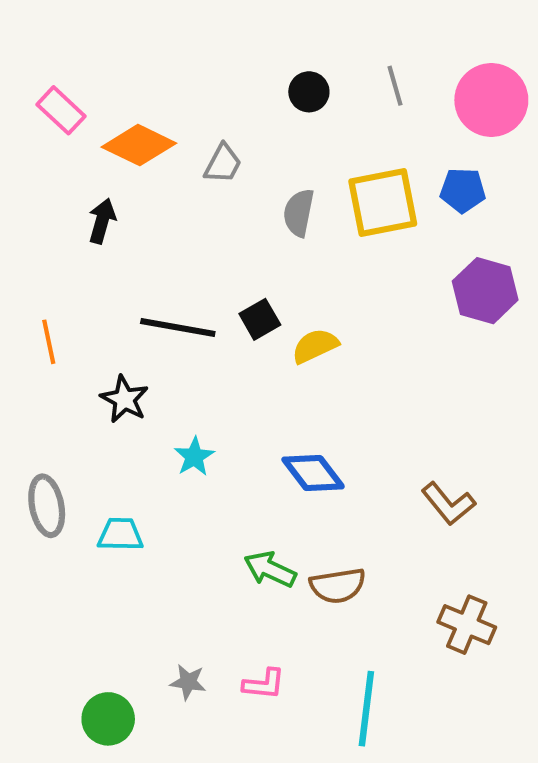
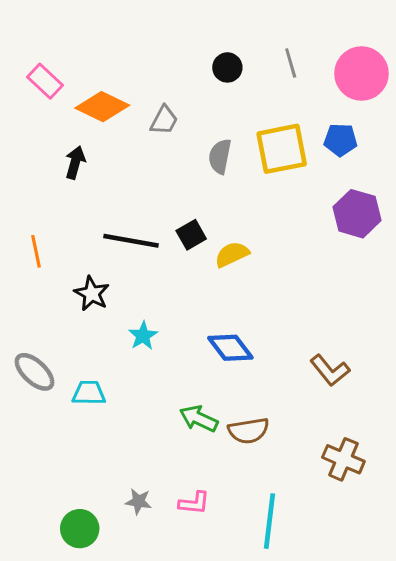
gray ellipse: (47, 506) -> (35, 372), turned -36

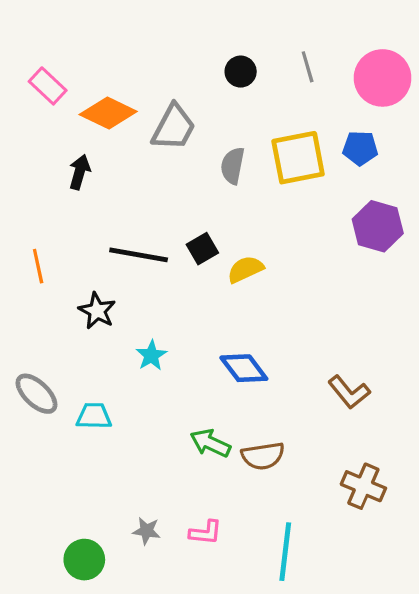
gray trapezoid: (164, 120) -> (174, 127), size x1.5

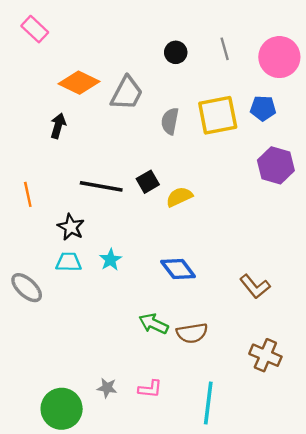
pink rectangle: (48, 86) -> (35, 29), moved
cyan trapezoid: (94, 416) -> (69, 262), moved
green circle: (84, 560) -> (62, 409), size x1.4

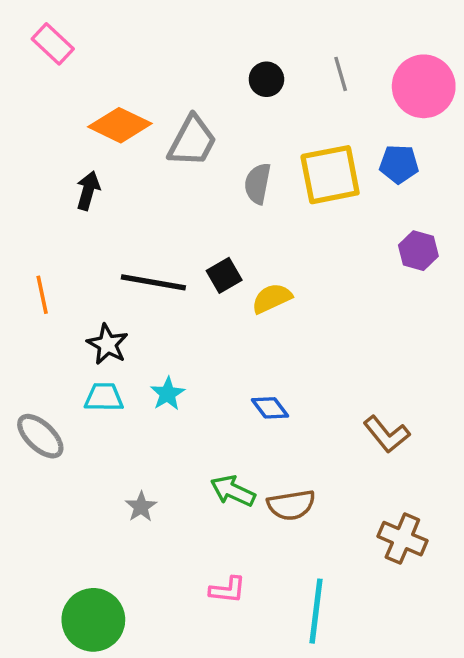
purple hexagon: (276, 165) -> (418, 251), size x0.7
blue diamond: (178, 269) -> (270, 408), size x0.7
gray star: (107, 388) -> (141, 507), moved, turned 30

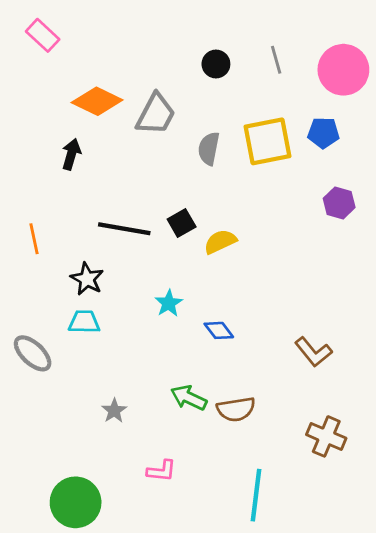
cyan star: (168, 394) -> (169, 303), moved
pink L-shape: (228, 590) -> (161, 471), moved

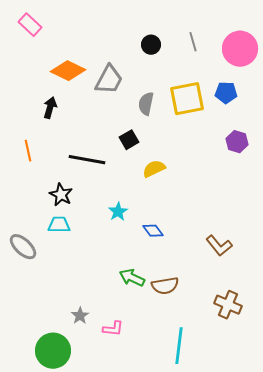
black square: (182, 223) -> (129, 140), moved
orange line: (34, 239) -> (28, 151), moved
gray star: (114, 411) -> (80, 316), moved

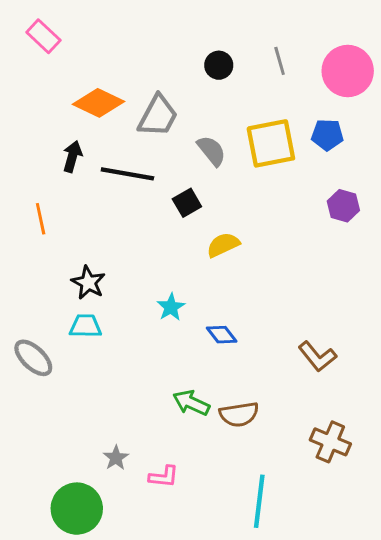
gray semicircle: (146, 104) -> (212, 151), turned 130
black line: (87, 160) -> (127, 174), moved

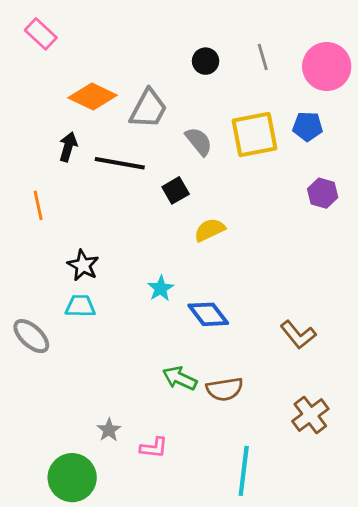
blue diamond: (222, 335) -> (208, 314), size x1.4
brown cross: (330, 442) -> (310, 415), turned 30

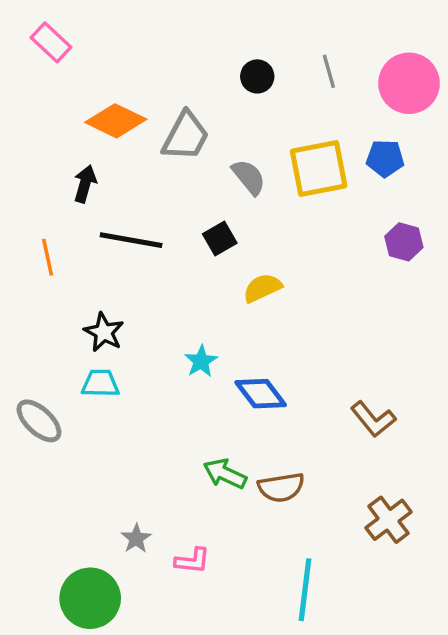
black line: (120, 163) -> (131, 240), moved

